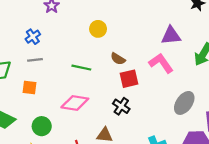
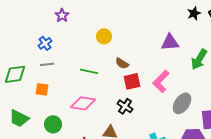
pink L-shape: (161, 63) -> (161, 81), moved, turned -100

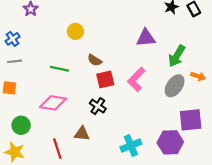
gray ellipse: (182, 103) -> (175, 86), moved

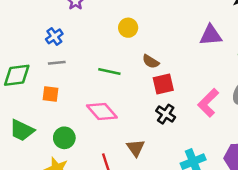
pink L-shape: (136, 79) -> (208, 103), moved
pink diamond: (53, 103) -> (102, 112), turned 40
black cross: (98, 106) -> (166, 114), moved
brown triangle: (82, 134) -> (136, 148), turned 49

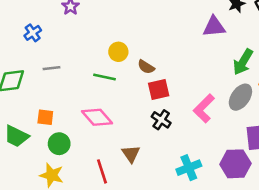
yellow circle: (128, 28) -> (118, 52), moved
purple triangle: (211, 35) -> (214, 27), moved
blue cross: (54, 36) -> (33, 33), moved
orange square: (51, 94) -> (45, 117), moved

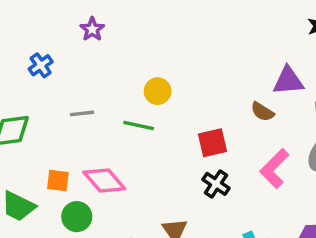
purple triangle: (214, 27) -> (288, 81), moved
brown semicircle: (146, 67) -> (262, 112), moved
gray line: (52, 68) -> (82, 113), moved
pink diamond: (97, 117) -> (104, 181), moved

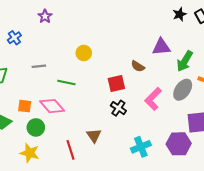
brown semicircle: (262, 112) -> (138, 66), moved
green line: (139, 125) -> (66, 83), moved

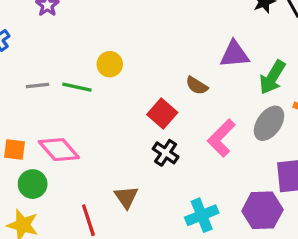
green line: (66, 83) -> (77, 87), moved
red square: (116, 84) -> (162, 113), turned -36

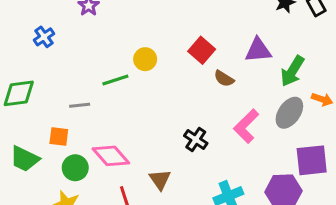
gray line: (38, 86) -> (80, 105), moved
green line: (77, 87) -> (115, 80), turned -30
red square: (162, 113) -> (202, 50), moved
pink diamond: (59, 150) -> (111, 156), moved

